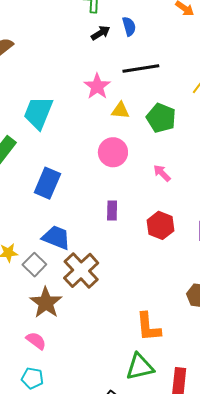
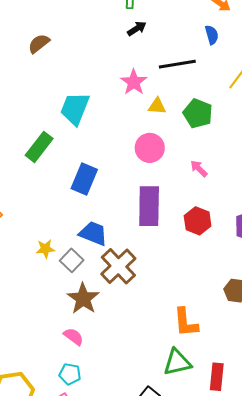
blue semicircle: (129, 26) -> (212, 35), moved
purple rectangle: (112, 211) -> (149, 206), size x2.0

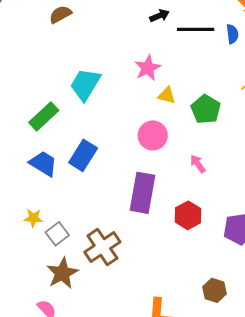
black line: (177, 64) -> (196, 29), moved
blue trapezoid: (93, 233) -> (43, 164), moved

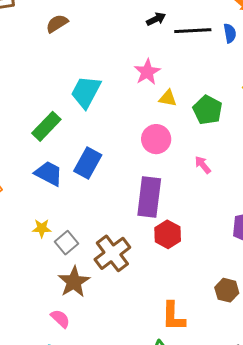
red hexagon: (188, 215) -> (168, 234), moved

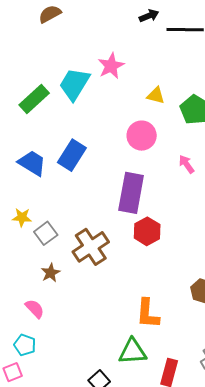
pink star: (147, 72) -> (111, 66), moved
green rectangle: (46, 126) -> (34, 99), moved
brown star: (74, 282) -> (51, 273), size x0.6

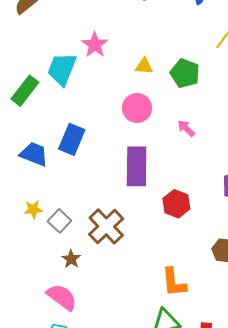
red hexagon: (147, 231) -> (176, 204), moved
pink semicircle: (35, 309) -> (62, 297), size x1.5

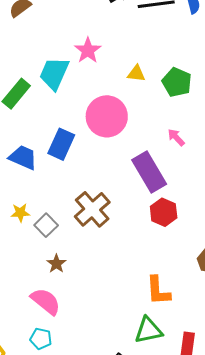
pink circle: (137, 108) -> (107, 116), moved, size x1.4
purple rectangle: (137, 166) -> (149, 172), moved, turned -33
brown cross: (106, 226) -> (92, 209), moved

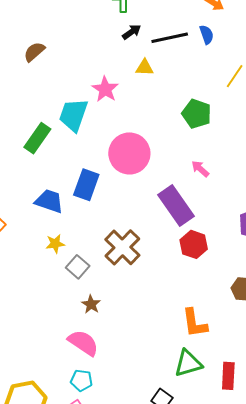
yellow triangle: (136, 74) -> (145, 68), moved
yellow star: (20, 213) -> (55, 244), moved

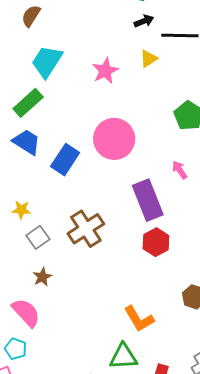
brown semicircle: (34, 52) -> (31, 16), moved, turned -30
yellow triangle: (145, 68) -> (149, 59), turned -48
cyan trapezoid: (73, 115) -> (47, 61), moved
blue trapezoid: (49, 201) -> (27, 142), moved
orange L-shape: (195, 323) -> (139, 319), turned -36

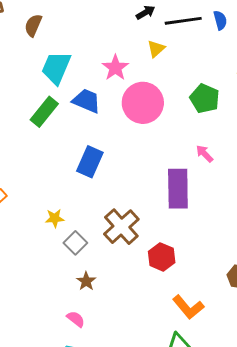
pink circle: (114, 139) -> (143, 103), moved
blue trapezoid: (27, 142) -> (87, 101), moved
purple rectangle: (148, 200) -> (178, 189), turned 30
red hexagon: (156, 242) -> (162, 257), moved
pink semicircle: (26, 313) -> (76, 319), size x0.6

